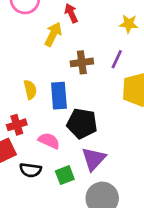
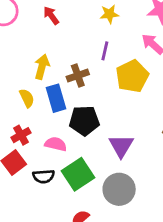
yellow arrow: (53, 34) -> (42, 67), moved
brown cross: (82, 62) -> (78, 76), moved
purple triangle: (94, 159) -> (121, 146), moved
green square: (65, 175) -> (78, 174), size x1.6

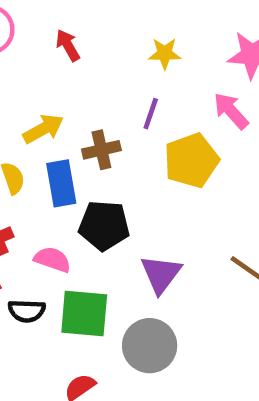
yellow arrow: (42, 67) -> (43, 129), turned 40
green square: (78, 174) -> (84, 313), turned 32

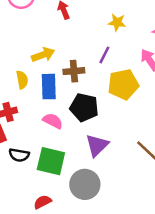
black pentagon: (104, 226) -> (84, 107), moved
pink semicircle: (52, 259) -> (53, 121), moved

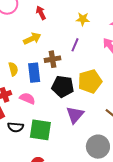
yellow arrow: (43, 55) -> (32, 39), moved
yellow pentagon: (123, 84) -> (90, 81), moved
pink semicircle: (53, 121) -> (27, 98), moved
gray circle: (85, 184) -> (98, 147), moved

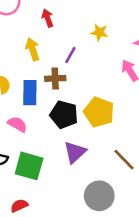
yellow arrow: (32, 39) -> (33, 49), turned -90
purple line: (75, 45) -> (70, 55), moved
yellow pentagon: (90, 81) -> (99, 112), turned 30

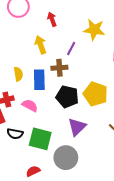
yellow star: (99, 32) -> (94, 30), size x1.5
gray circle: (99, 196) -> (66, 158), moved

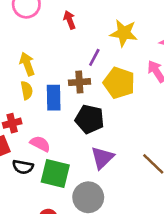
yellow arrow: (41, 45) -> (27, 64), moved
yellow pentagon: (95, 94) -> (119, 83), moved
pink semicircle: (30, 105) -> (40, 144), moved

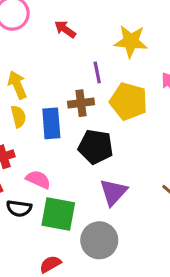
red arrow: (70, 20) -> (65, 29), turned -30
purple line: (94, 57) -> (97, 72), turned -36

